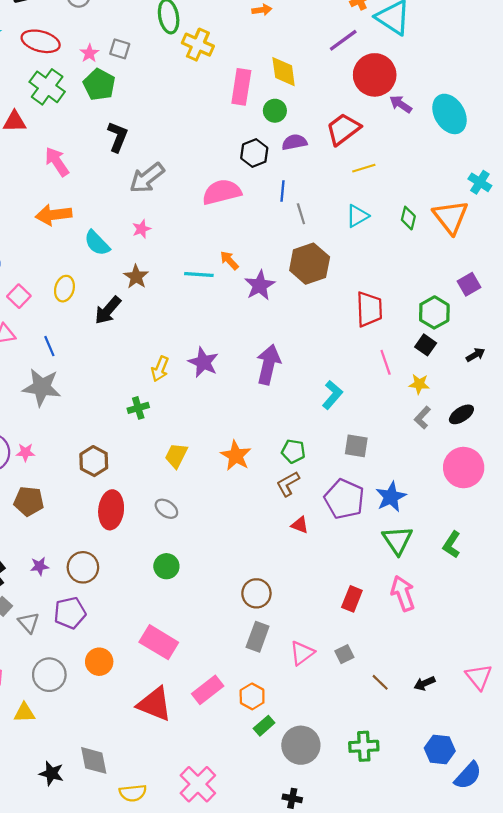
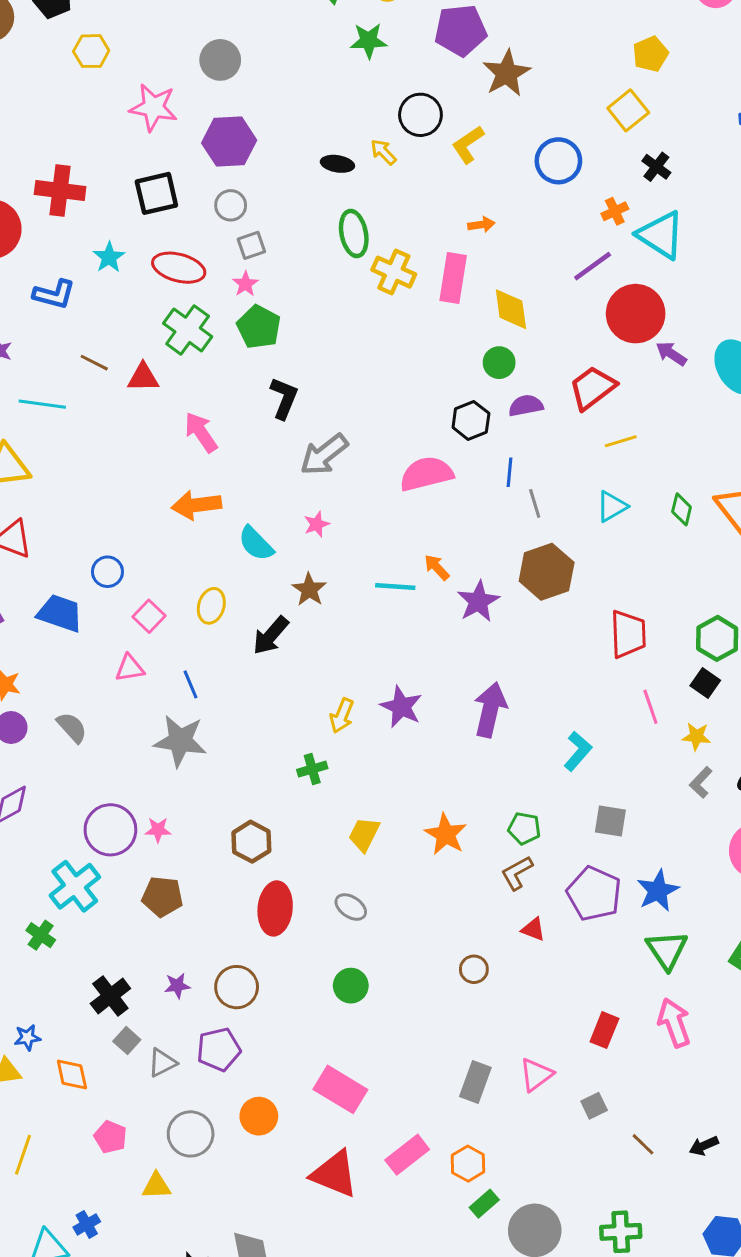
gray square: (120, 49) -> (251, 245), moved, turned -36
pink rectangle: (241, 87) -> (453, 278), moved
brown circle: (256, 593) -> (474, 969), moved, size x0.7
gray triangle: (29, 623) -> (162, 1063), turned 45
pink triangle: (302, 653) -> (536, 1075), moved

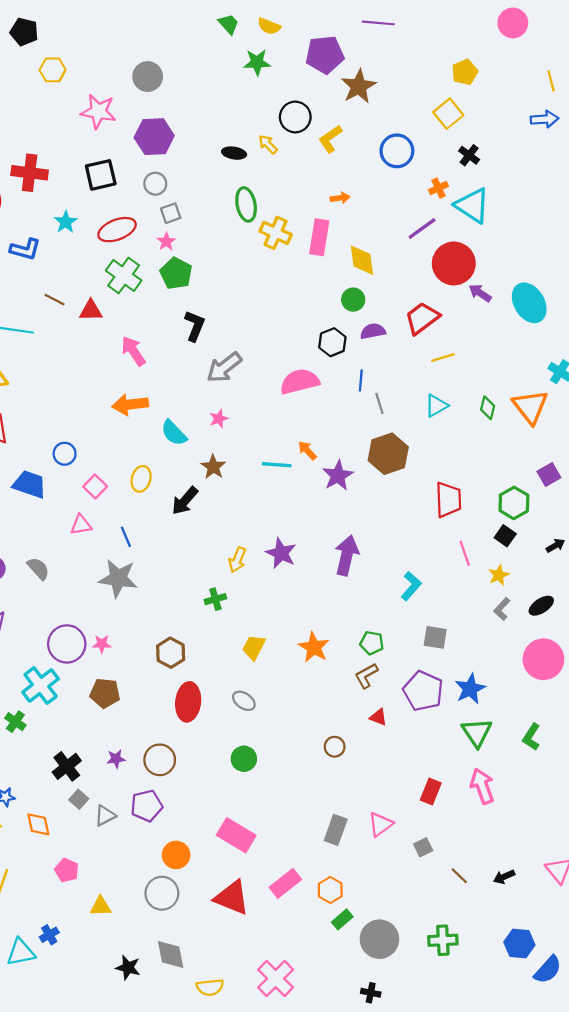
red ellipse: (179, 268) -> (117, 230), turned -36
yellow star: (696, 736) -> (499, 575), turned -30
gray circle: (191, 1134) -> (162, 893), moved

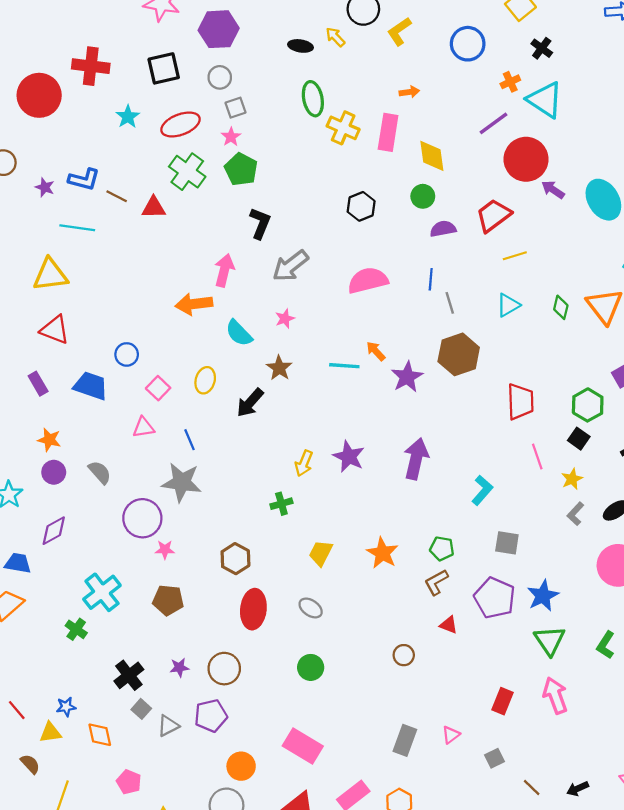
blue L-shape: (25, 249) -> (84, 179), moved
black hexagon: (332, 342) -> (361, 206), moved
pink arrow: (133, 351) -> (224, 270), moved, turned 48
purple circle: (67, 644) -> (142, 518), moved
pink triangle: (381, 824) -> (451, 735), size x0.7

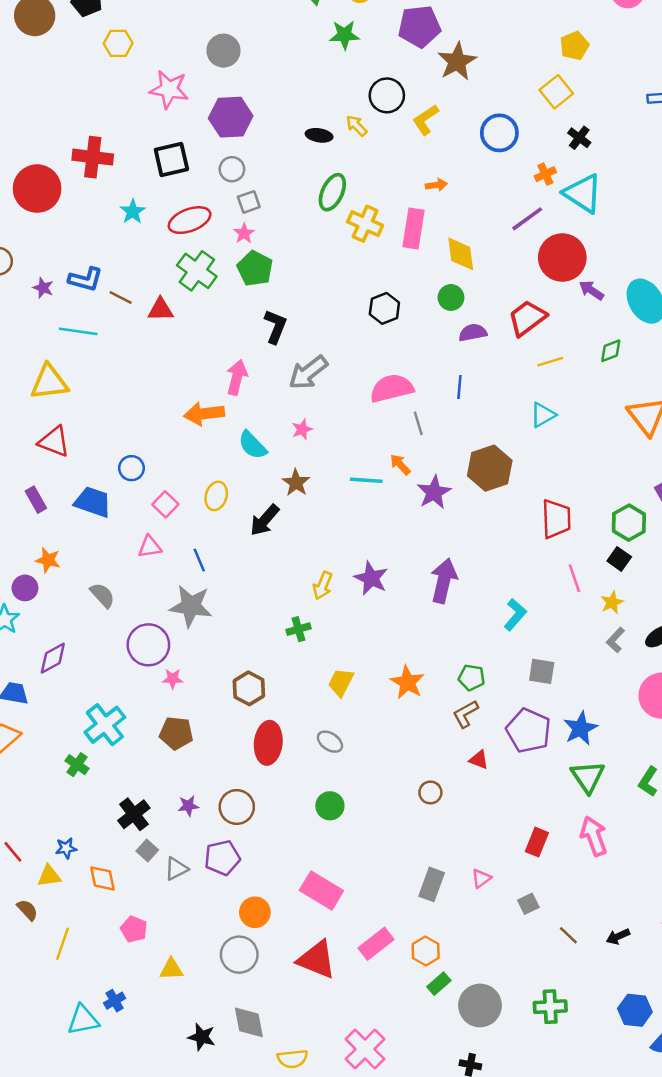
green ellipse: (313, 99) -> (332, 192), turned 36
gray line: (450, 303) -> (418, 423), moved
green diamond: (561, 307) -> (611, 351), moved, turned 55
purple circle: (54, 472) -> (25, 588), moved

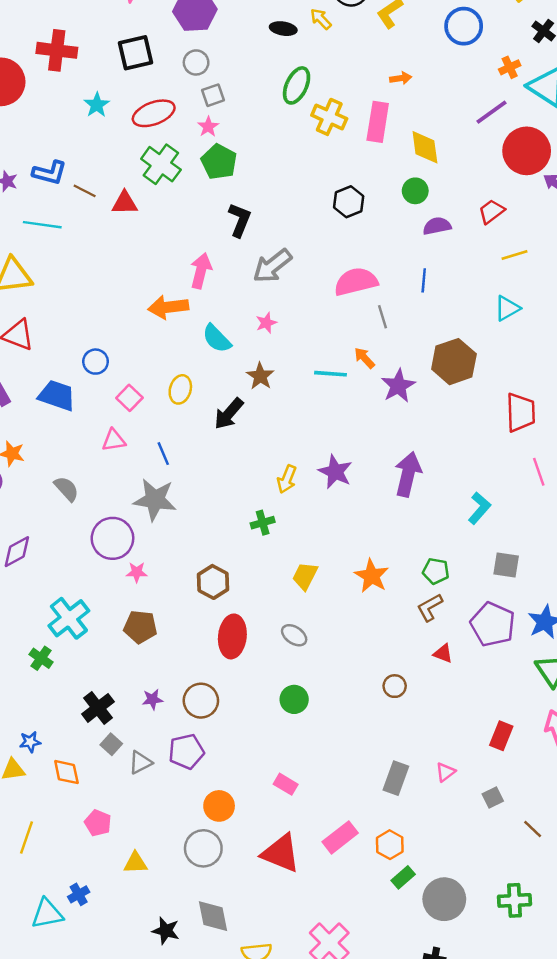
red trapezoid: (527, 318) -> (491, 211), size x0.7
pink rectangle: (321, 890) -> (286, 784), size x0.6

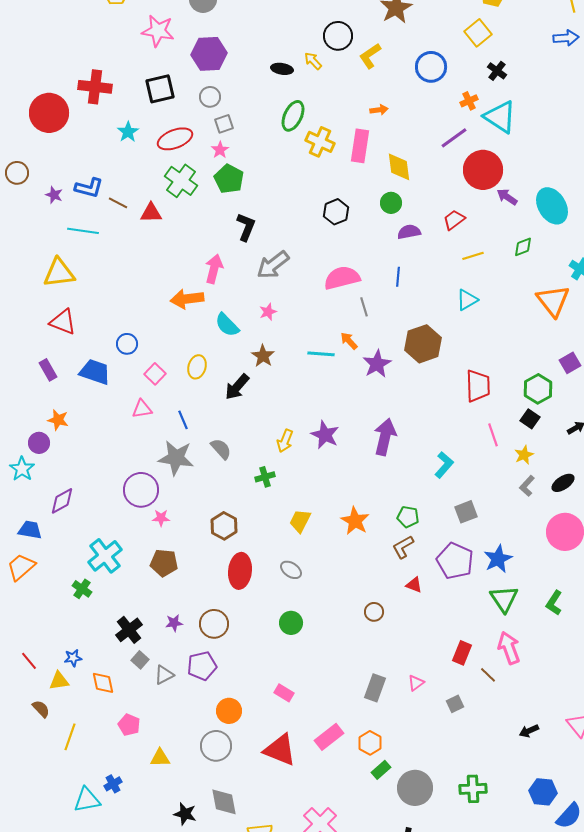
gray semicircle: (66, 489) -> (221, 449), moved
gray square: (506, 565) -> (466, 512), turned -30
brown line: (533, 829) -> (488, 675), moved

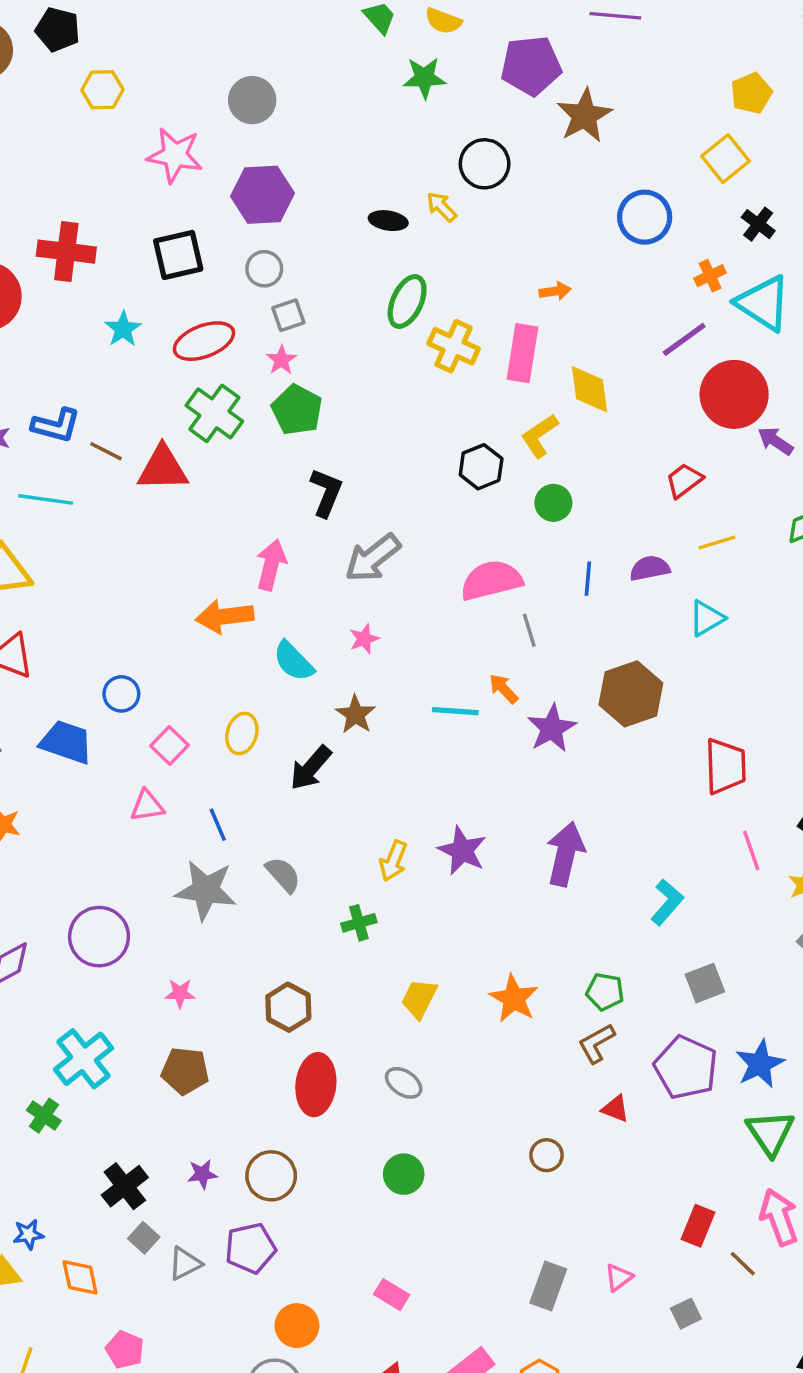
yellow L-shape: (370, 56) -> (540, 436), moved
green circle: (391, 203) -> (553, 503), moved
red triangle: (151, 213) -> (163, 468), size x1.4
purple semicircle: (409, 232) -> (650, 568), moved
purple circle: (141, 490) -> (99, 937), moved

